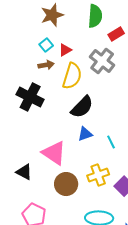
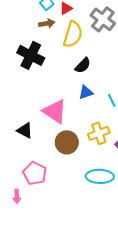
black semicircle: (82, 107) -> (83, 65), size x0.7

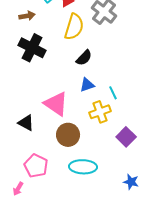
brown arrow: (47, 23) -> (27, 16), moved
yellow cross: (99, 133) -> (100, 112), moved
cyan ellipse: (100, 176) -> (83, 167), moved
pink arrow: (17, 196) -> (18, 189), turned 32

